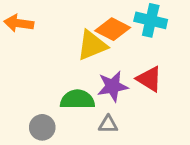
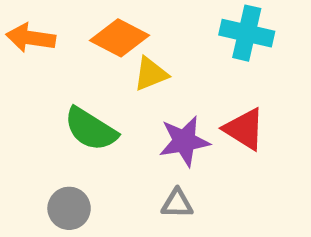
orange diamond: (113, 29) -> (119, 38), moved
yellow triangle: (92, 45) -> (151, 74), size x0.7
green semicircle: (77, 100) -> (91, 129), moved, turned -148

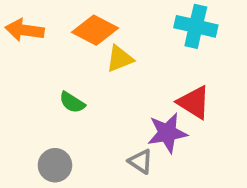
green semicircle: (91, 129) -> (72, 102), size x0.6
purple star: (184, 141) -> (167, 133), moved
gray triangle: (177, 204) -> (141, 161), turned 32

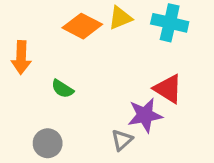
orange arrow: (25, 30) -> (21, 57), moved, turned -96
yellow triangle: (120, 59) -> (120, 18), moved
gray triangle: (141, 161) -> (122, 140), turned 45

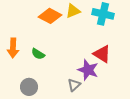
orange arrow: (21, 57) -> (13, 48), moved
purple star: (145, 115) -> (88, 70), turned 30

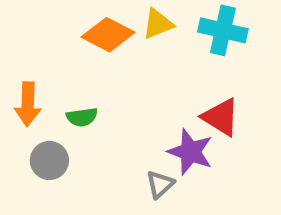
green semicircle: (38, 54) -> (82, 117), turned -40
gray circle: (29, 87) -> (49, 160), moved

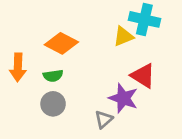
yellow triangle: (158, 24) -> (123, 36), moved
orange diamond: (108, 35) -> (61, 43), moved
gray circle: (49, 160) -> (53, 104), moved

